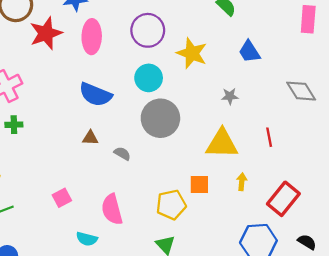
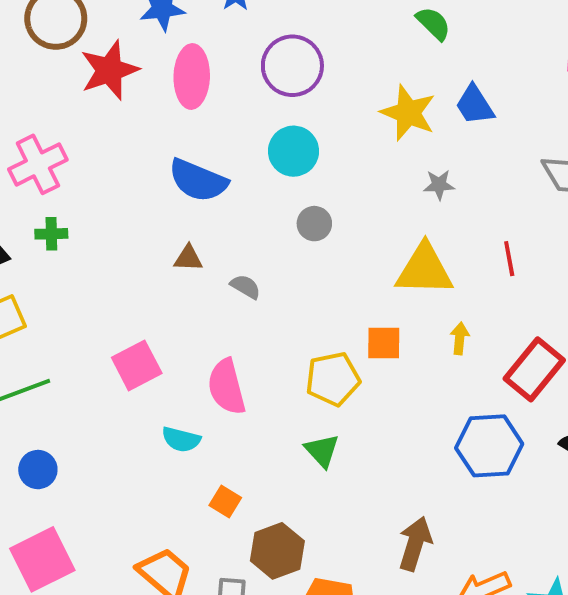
yellow star: (192, 53) -> (408, 113), moved
gray circle: (160, 118) -> (314, 224), size x0.5
pink square: (62, 198) -> (137, 365), size x1.4

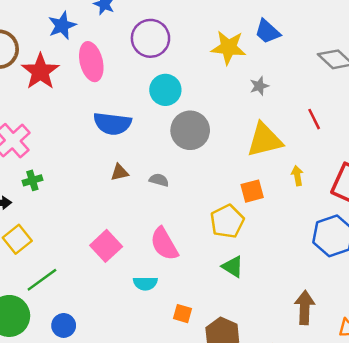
gray circle: (314, 224) -> (190, 130), size x1.8

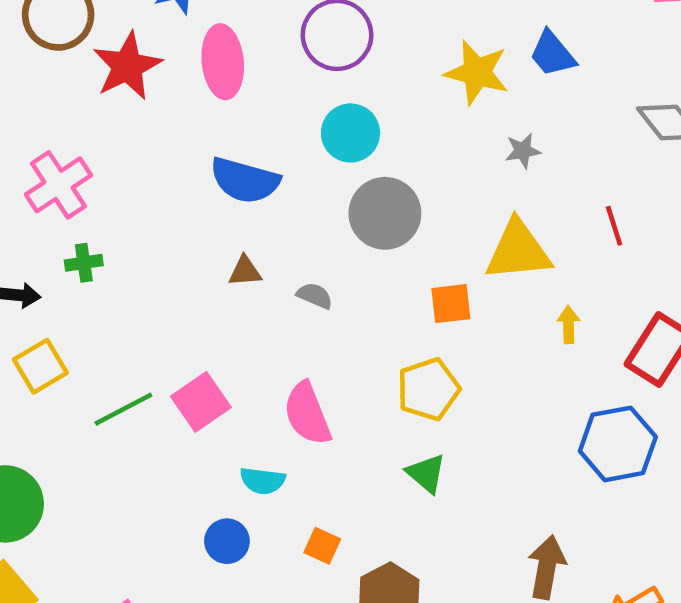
orange square: (252, 191) -> (451, 304), moved
green line: (42, 280) -> (123, 409), moved
blue circle: (64, 325) -> (227, 541), moved

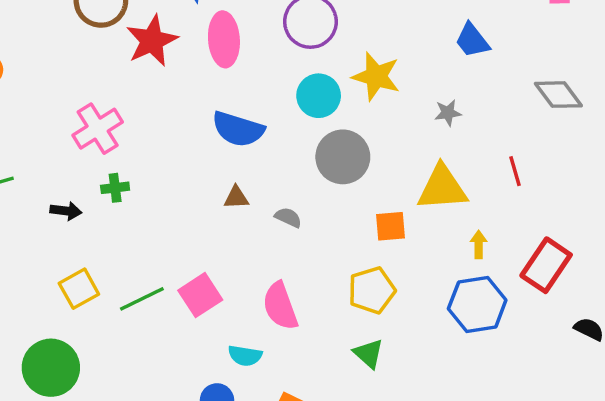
yellow star: (477, 72) -> (376, 76), moved
yellow square: (40, 366) -> (79, 289), moved
blue hexagon: (618, 444) -> (477, 304), moved

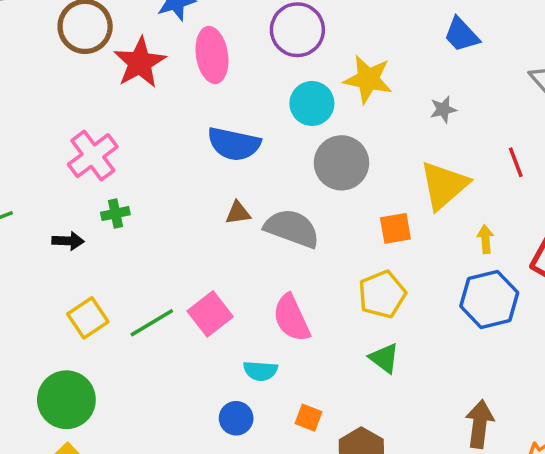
yellow triangle: (442, 188) -> (444, 185), turned -32
gray semicircle: (288, 217) -> (292, 228), size x2.0

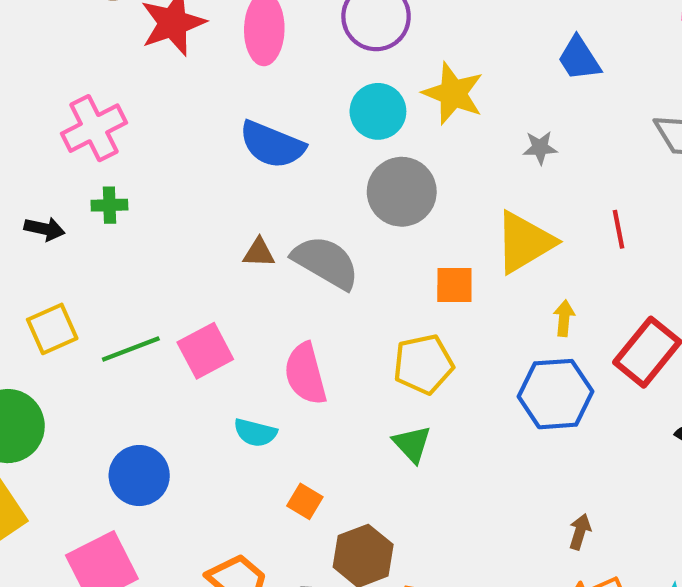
brown triangle: (238, 213) -> (259, 253), moved
blue circle: (236, 418) -> (139, 476), moved, size x1.4
brown arrow: (480, 424) -> (580, 532), moved, size x0.6

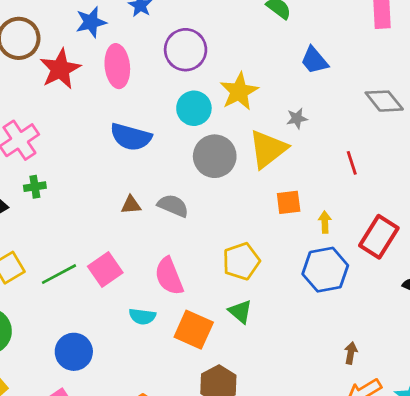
yellow star: (453, 93) -> (239, 91), turned 30
yellow triangle: (524, 242) -> (268, 149), moved
gray semicircle: (326, 262) -> (173, 206), size x0.7
orange square: (454, 285) -> (289, 202), moved
orange square: (305, 501) -> (194, 330), moved, size x1.8

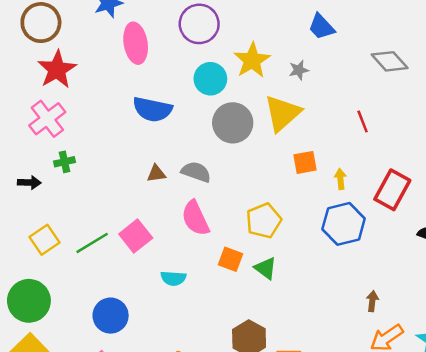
red star: (60, 69) -> (57, 69), moved
gray star: (297, 118) -> (299, 70), moved
pink semicircle: (169, 276) -> (195, 218), moved
orange square: (194, 330) -> (230, 259), moved, size x0.7

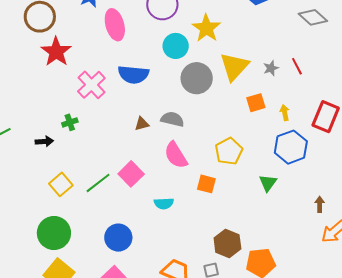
gray star: (299, 70) -> (271, 68), moved
pink cross: (47, 119) -> (91, 85), moved
green triangle: (266, 268) -> (268, 183), moved, turned 36

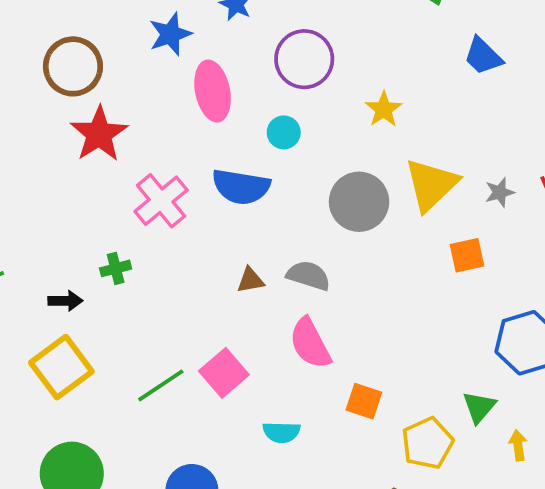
yellow star: (206, 28) -> (384, 109), size x0.7
cyan circle: (176, 46) -> (284, 132), moved, size x0.7
yellow arrow: (285, 113) -> (518, 445), moved
yellow pentagon: (229, 151) -> (427, 443), moved
yellow square: (61, 184) -> (61, 367), moved, size x1.4

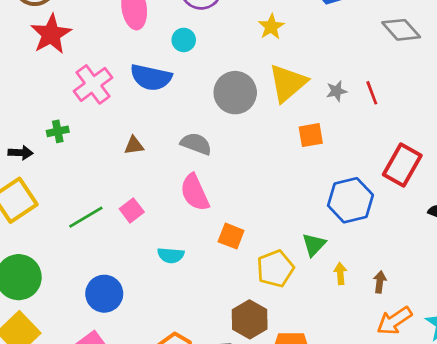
yellow star: (384, 109) -> (271, 27), moved
brown triangle: (250, 280) -> (134, 145), moved
pink square: (224, 373) -> (132, 210), size x0.7

